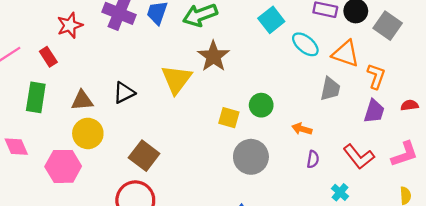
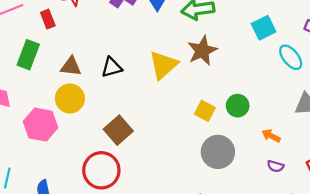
purple semicircle: (313, 159) -> (275, 166), turned 84

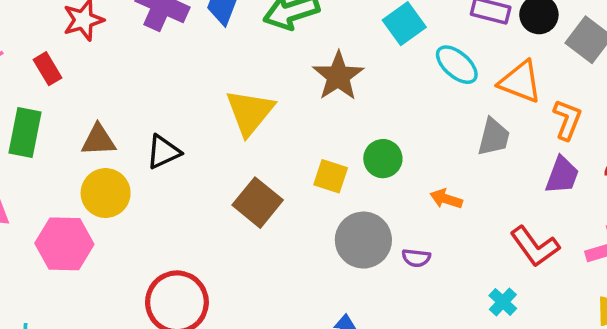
brown star: (202, 51) -> (338, 76), moved
black triangle: (112, 67) -> (163, 152), moved
brown square: (118, 130) -> (258, 203), moved
purple semicircle: (275, 166) -> (416, 258), moved

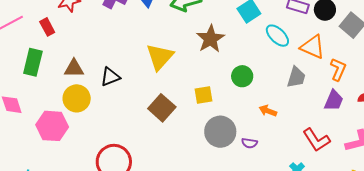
green circle: (383, 159) -> (242, 76), moved
yellow square: (331, 176) -> (204, 95), turned -30

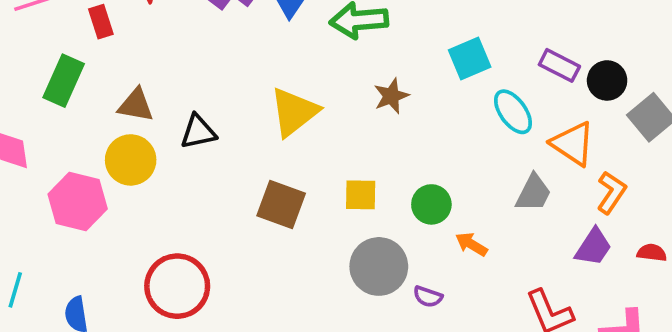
brown star: (210, 39) -> (391, 96), size x0.7
green circle: (242, 76) -> (431, 204), moved
brown square: (162, 108) -> (281, 204), turned -32

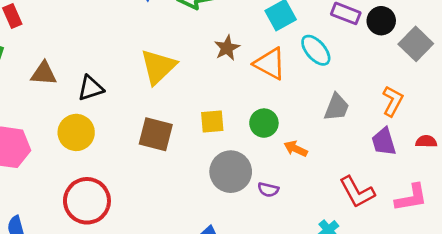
orange triangle: (573, 144) -> (270, 64), moved
yellow circle: (131, 160) -> (76, 132), moved
purple trapezoid: (593, 247) -> (384, 142), turned 136

